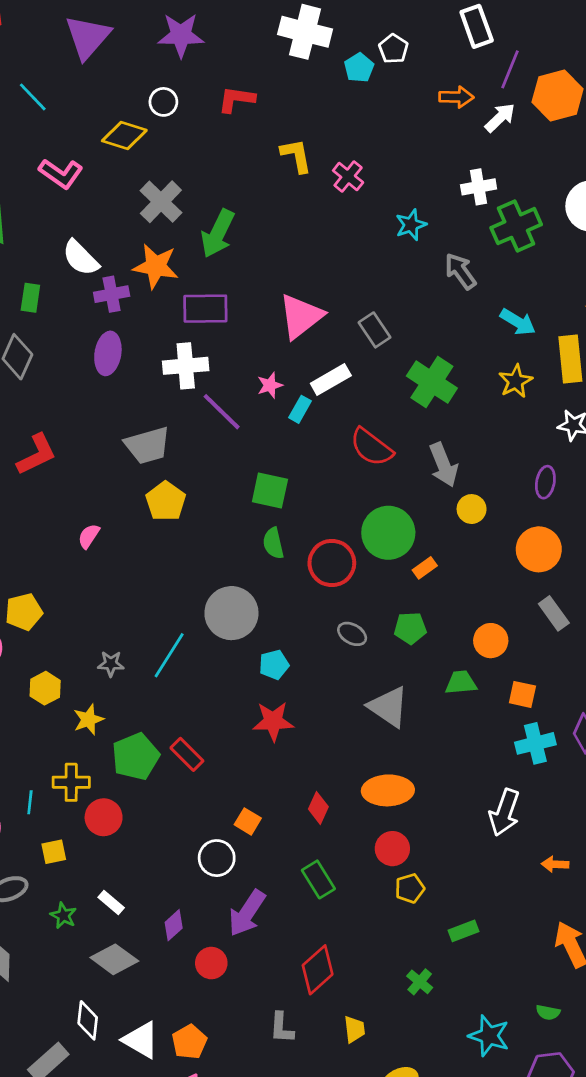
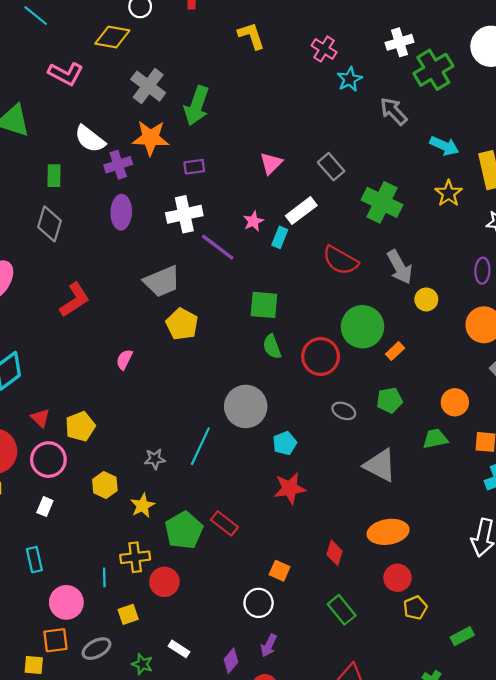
pink cross: (348, 176) -> (324, 49), moved
purple rectangle: (205, 309) -> (194, 167), size x0.6
pink triangle: (301, 316) -> (271, 163), size x0.6
purple arrow: (247, 913) -> (269, 645), moved, size x0.6

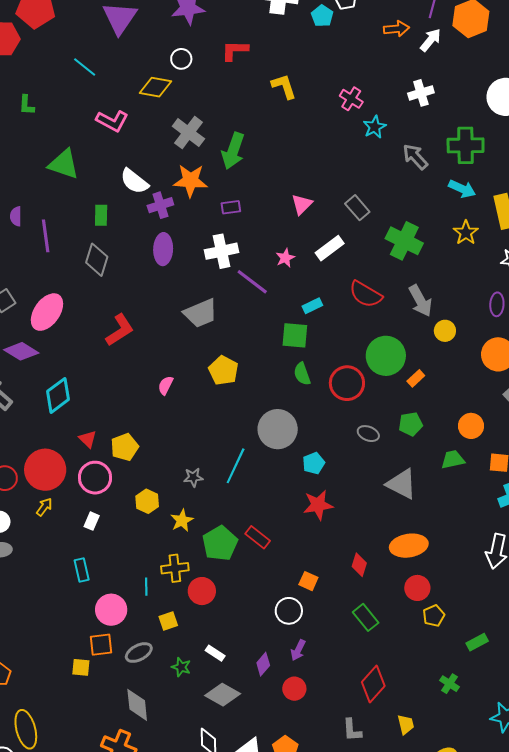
green cross: (433, 70) -> (466, 145), moved, turned 30
cyan rectangle: (280, 237) -> (312, 306), moved, turned 42
yellow pentagon: (182, 324) -> (223, 370), moved

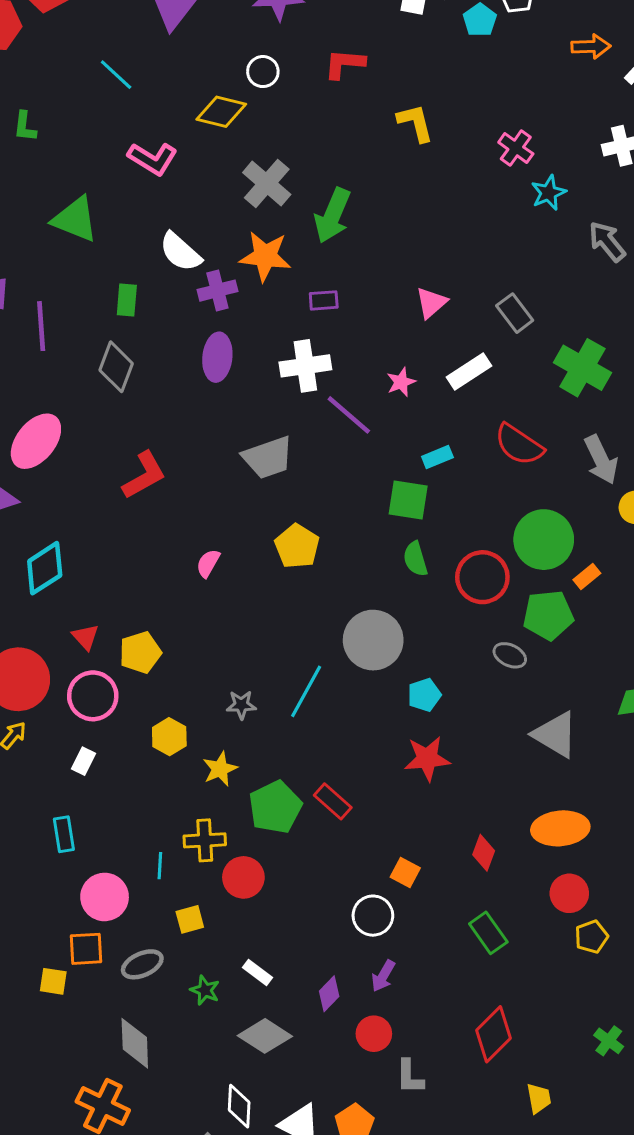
green pentagon: (411, 424) -> (548, 615), moved, size x1.4
gray L-shape: (352, 730) -> (410, 1077), moved

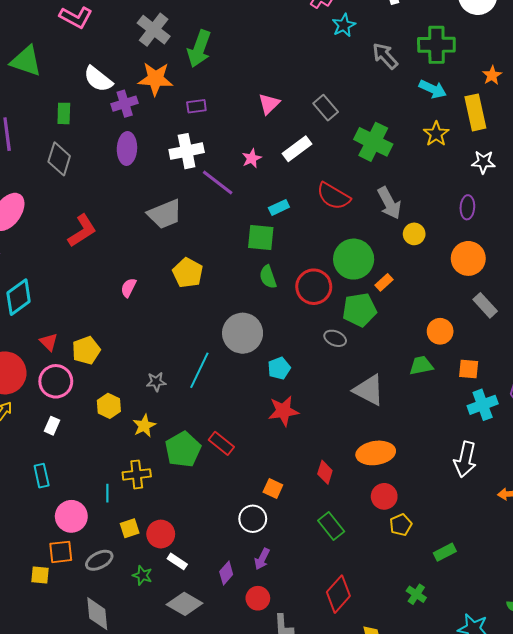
red circle: (243, 877) -> (161, 534), moved

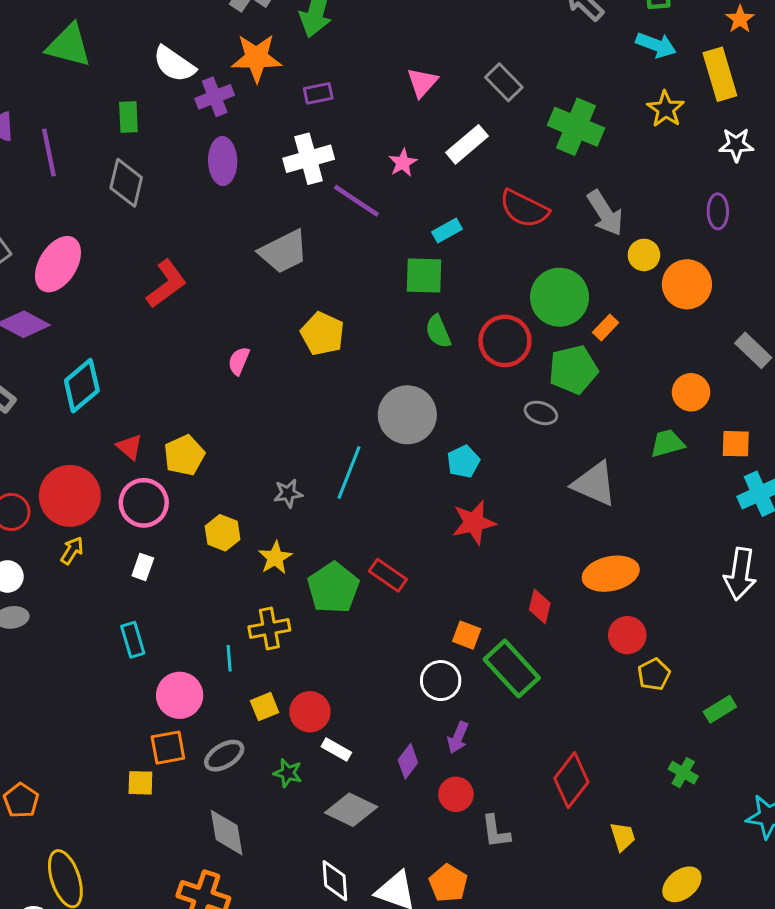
orange circle: (468, 258) -> (687, 284), moved
green rectangle: (331, 526) -> (512, 669), moved, size x1.4

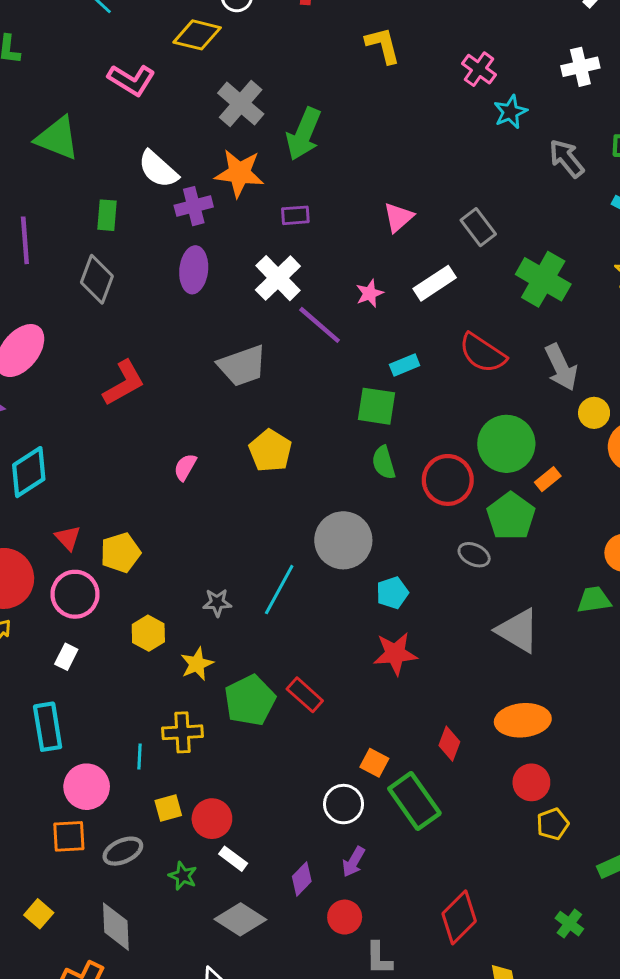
white cross: (309, 159) -> (278, 278), turned -36
green pentagon: (573, 370) -> (511, 516), turned -30
cyan rectangle: (133, 640) -> (48, 727), size x1.4
yellow square: (140, 783) -> (39, 914), moved, turned 32

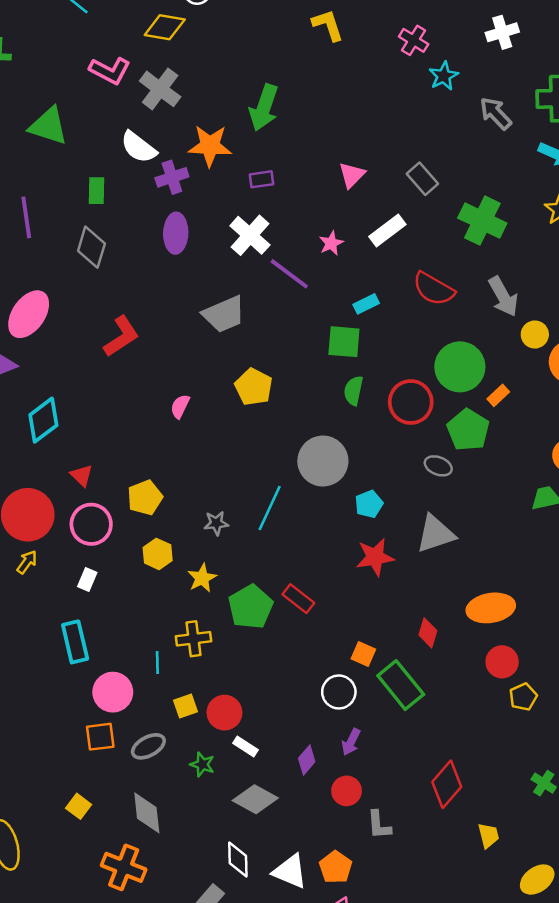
gray cross: (241, 104) -> (160, 89), moved
green semicircle: (384, 463) -> (354, 391), turned 32
yellow pentagon: (120, 553) -> (145, 498), moved
gray triangle: (518, 631) -> (435, 534), moved, turned -45

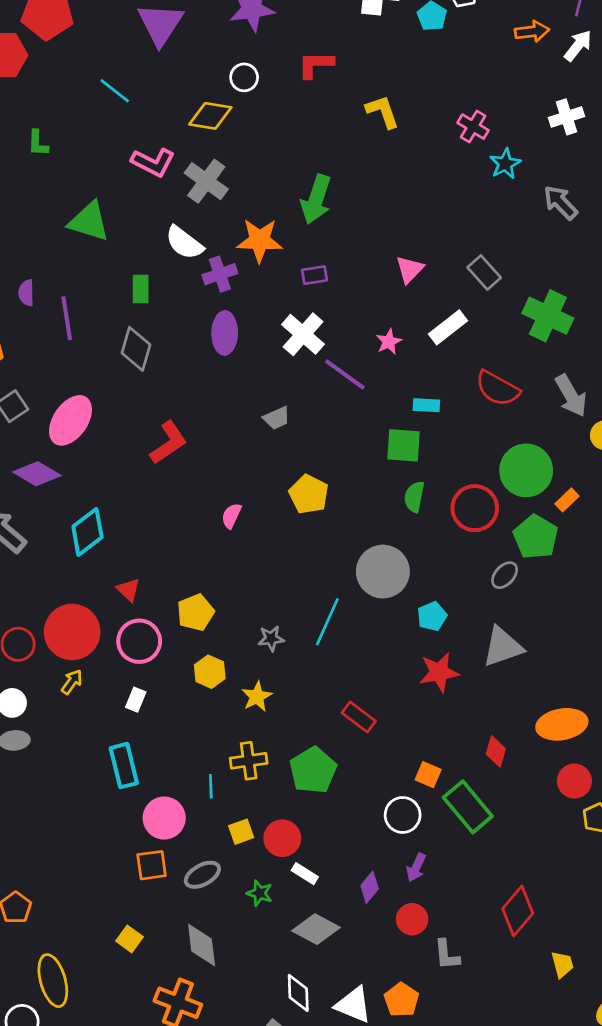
cyan rectangle: (366, 304) -> (426, 405), turned 30
gray trapezoid: (224, 314) -> (277, 418), size x0.6
gray ellipse: (438, 466) -> (505, 575), turned -68
green pentagon: (251, 607) -> (313, 770), moved

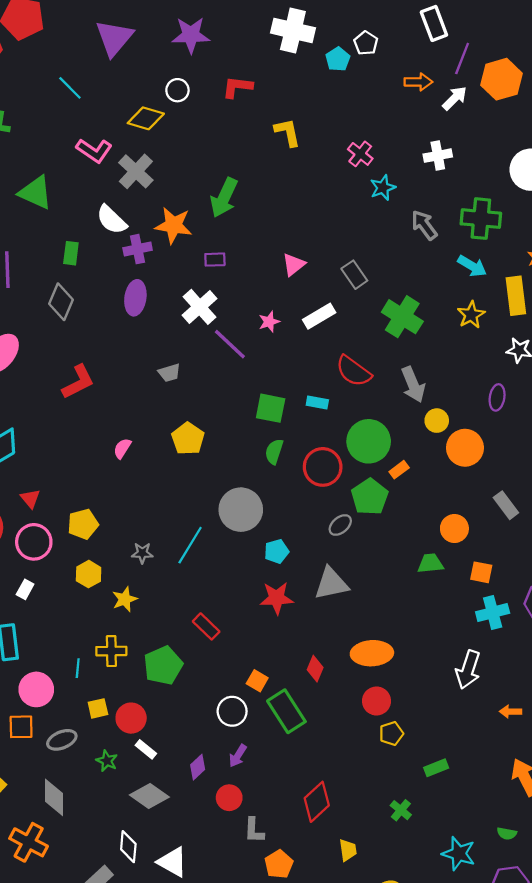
cyan rectangle: (426, 405) -> (317, 403), moved
orange pentagon: (401, 1000) -> (279, 864), moved

